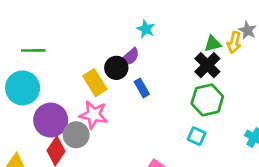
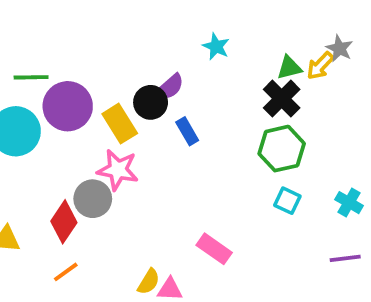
cyan star: (146, 29) -> (216, 46), moved
yellow arrow: (234, 42) -> (320, 66), turned 30
purple circle: (51, 120) -> (68, 106), moved
cyan square: (197, 136) -> (287, 201), moved

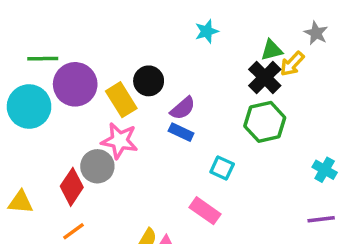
cyan star: (216, 46) -> (207, 31), turned 30
yellow arrow: (320, 66) -> (292, 64), moved
purple semicircle: (170, 87) -> (183, 108), moved
blue rectangle: (187, 131) -> (181, 132), moved, turned -35
cyan square: (287, 201) -> (222, 168), moved

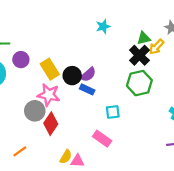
black circle: (149, 81) -> (72, 76), moved
purple circle: (75, 84) -> (21, 60), size x0.6
cyan square: (222, 168) -> (113, 112), turned -32
red diamond: (72, 187) -> (51, 124), moved

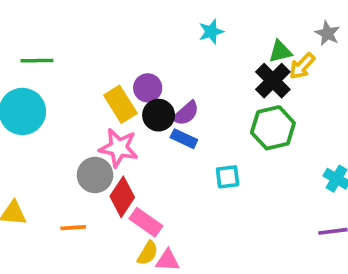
purple circle: (21, 60) -> (148, 88), moved
pink rectangle: (102, 139) -> (146, 222), moved
orange line: (20, 151) -> (73, 228), moved, turned 32

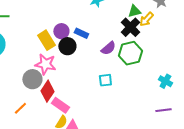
purple semicircle: (186, 113) -> (108, 48), moved
blue rectangle: (184, 139) -> (81, 33), moved
orange line: (73, 228) -> (20, 108), turned -40

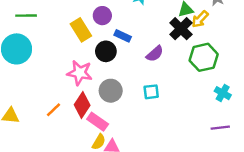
purple circle: (61, 31) -> (102, 16), moved
yellow rectangle: (46, 40) -> (81, 30), moved
green hexagon: (130, 53) -> (204, 57), moved
gray circle: (32, 79) -> (111, 91), moved
orange line: (20, 108) -> (53, 110), moved

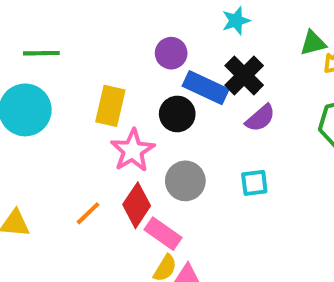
black cross: (181, 29) -> (244, 75), moved
yellow rectangle: (81, 30) -> (110, 106), moved, turned 45
blue rectangle: (123, 36) -> (206, 88), size x1.5
pink star: (80, 73) -> (133, 150), turned 30

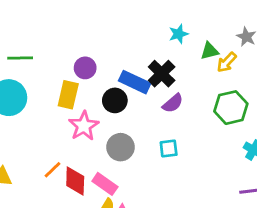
cyan star: (236, 21) -> (178, 34), moved
purple circle: (171, 53) -> (85, 68), moved
red diamond: (137, 205) -> (75, 181), moved, turned -32

